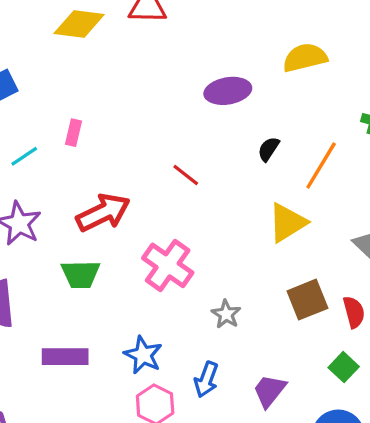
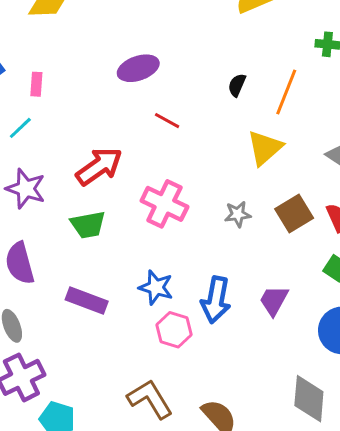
purple ellipse: (228, 91) -> (138, 68), moved
pink rectangle: (74, 133) -> (36, 84), moved
gray star: (226, 314) -> (238, 214), moved, turned -30
purple rectangle: (65, 357) -> (87, 301), turned 30
blue arrow: (206, 380) -> (216, 300), size x1.4

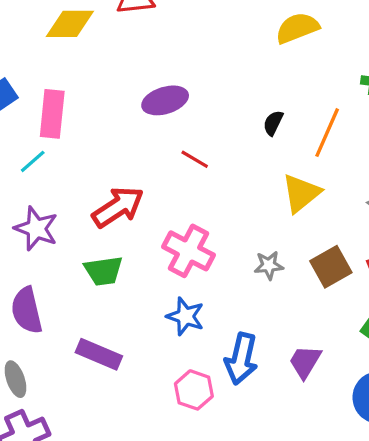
pink rectangle: (36, 84) -> (52, 114), size x1.8
blue star: (156, 287) -> (185, 316), moved

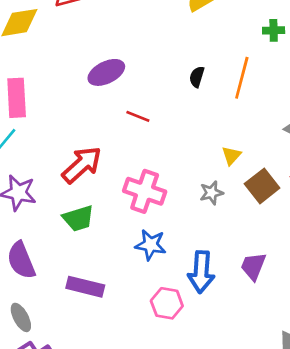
yellow triangle: (301, 193) -> (231, 156), moved, size x0.6

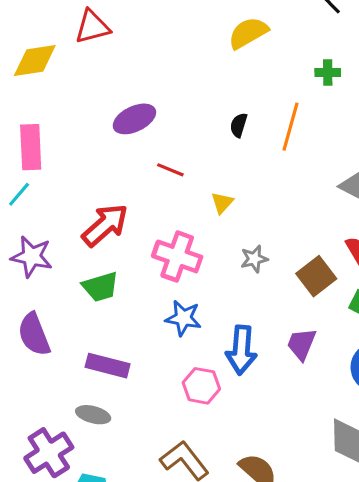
yellow triangle: (231, 156) -> (222, 203), moved
brown square: (262, 186) -> (316, 276), moved
gray ellipse: (21, 317) -> (93, 415), moved, turned -48

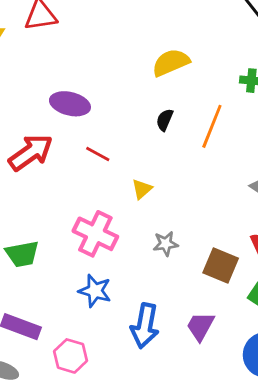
yellow semicircle: (248, 33) -> (171, 63), moved
purple ellipse: (134, 119) -> (70, 104), turned 33
red arrow: (105, 225) -> (31, 152), moved
brown square: (316, 276) -> (221, 266), turned -36
pink hexagon: (201, 386) -> (71, 356), moved

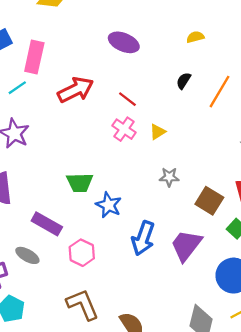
yellow semicircle: (171, 63) -> (195, 37), size x0.6
purple ellipse: (70, 104) -> (124, 42), moved
pink cross: (95, 234) -> (124, 129), moved, size x0.7
green trapezoid: (22, 254) -> (80, 183), moved
purple trapezoid: (200, 326) -> (186, 245), size x1.4

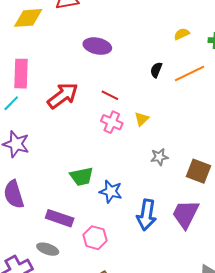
yellow semicircle: (195, 37) -> (182, 34), moved
orange line: (219, 92) -> (190, 73), turned 44

